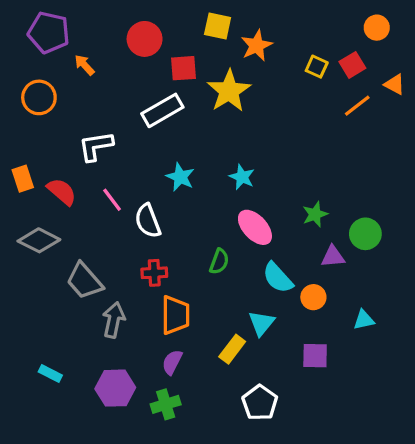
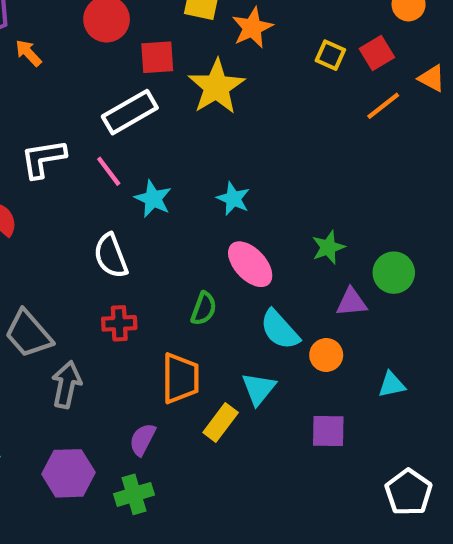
pink line: (112, 200) -> (109, 171), moved
orange trapezoid: (175, 315) -> (180, 378), moved
white pentagon: (260, 403) -> (409, 492), moved

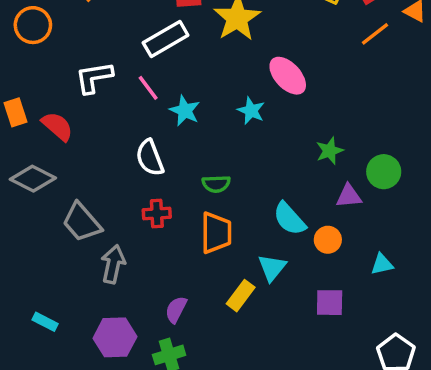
pink ellipse: (250, 264) -> (288, 76), moved
green semicircle: (204, 309) -> (216, 184), moved, turned 68
orange trapezoid: (180, 378) -> (216, 233), moved

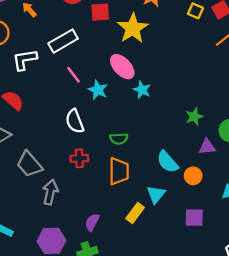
white rectangle: (166, 39) -> (63, 41), moved
pink ellipse: (288, 76) -> (122, 67), moved
white L-shape: (94, 77) -> (25, 60), moved

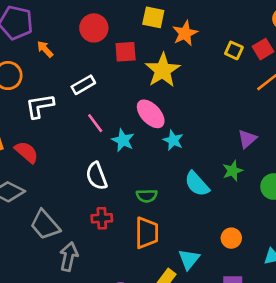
white rectangle: (63, 41) -> (83, 85), size x0.7
purple triangle: (207, 147) -> (247, 139), moved, turned -36
cyan semicircle: (168, 162) -> (197, 184), moved

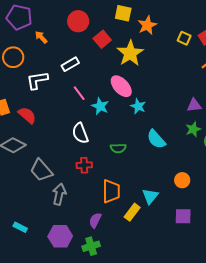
red square: (126, 52) -> (102, 39), turned -36
purple triangle: (247, 139) -> (194, 105), turned 35
green star: (233, 171) -> (193, 129), moved
orange trapezoid: (147, 233) -> (111, 191), moved

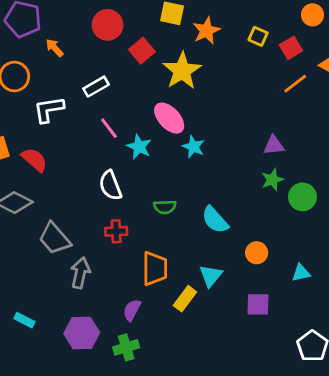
yellow square: (184, 38) -> (258, 36), moved
cyan semicircle: (156, 139) -> (215, 220), moved

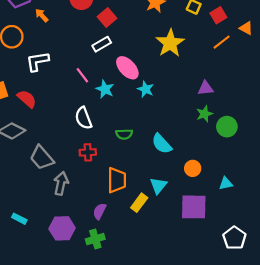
yellow star: (182, 71) -> (170, 43), moved
white rectangle: (96, 87) -> (102, 44), moved
purple square: (258, 304) -> (194, 207), size x1.5

